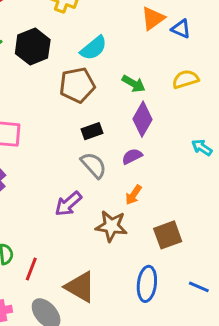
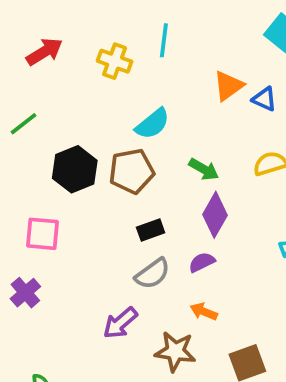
black hexagon: (33, 47) -> (75, 169), moved
gray semicircle: (94, 165) -> (153, 274), turned 96
orange arrow: (134, 195) -> (204, 312), turned 78

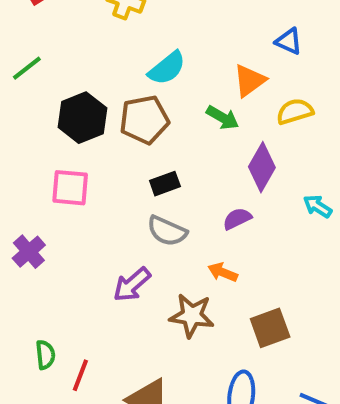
orange triangle: (228, 86) -> (249, 81), moved
purple diamond: (215, 215) -> (262, 167), moved
pink square: (42, 234) -> (70, 188), moved
purple semicircle: (202, 262) -> (237, 219), moved
gray semicircle: (153, 274) -> (167, 231), turned 60

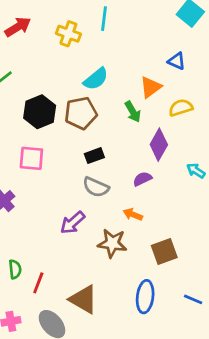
green arrow: (223, 118) -> (133, 112), turned 30

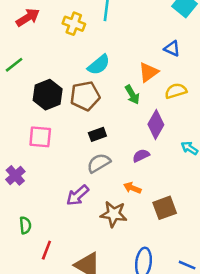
gray semicircle: (96, 187) -> (99, 163), turned 125
brown square: (164, 251) -> (165, 208), moved
green semicircle: (15, 269) -> (25, 225), moved

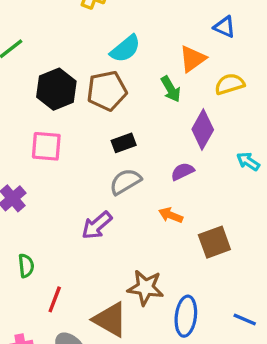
brown star: (114, 214) -> (145, 288), moved

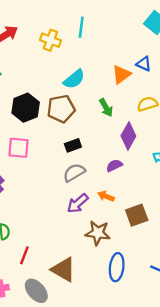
orange triangle: (193, 59) -> (121, 74), moved
purple arrow: (97, 225) -> (78, 203), moved
brown star: (145, 288) -> (98, 233), moved

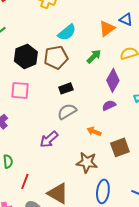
green arrow: (106, 108) -> (94, 56), turned -105
purple semicircle: (114, 165) -> (109, 105), moved
purple arrow: (78, 203) -> (49, 139), moved

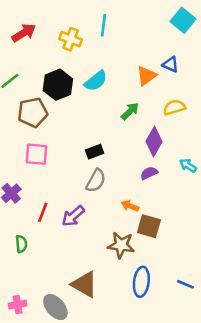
black hexagon: (26, 56) -> (58, 85), moved
brown pentagon: (56, 57) -> (33, 112), moved
gray semicircle: (67, 111) -> (96, 181), turned 150
brown square: (120, 147) -> (149, 226), moved, turned 36
red line: (25, 181) -> (43, 212), moved

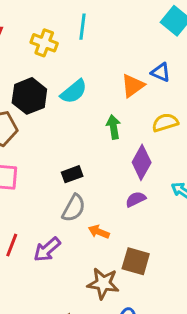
green arrow: (130, 111) -> (114, 127), turned -54
orange arrow: (130, 206) -> (99, 232), moved

